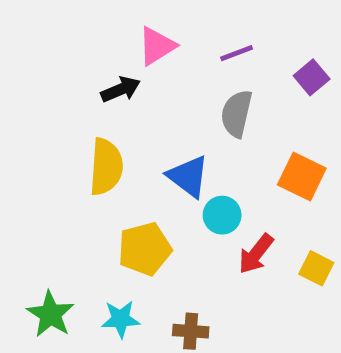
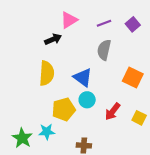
purple square: (312, 77) -> (133, 24), moved
cyan circle: (222, 215) -> (87, 100), moved
cyan star: (121, 319) -> (47, 132), moved

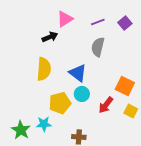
orange square: (133, 77) -> (125, 86), moved

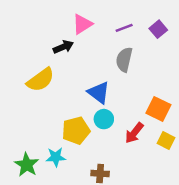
yellow semicircle: (44, 69) -> (41, 80), moved, turned 50

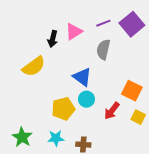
pink triangle: (82, 24) -> (74, 32), moved
purple square: (158, 29) -> (132, 24), size x1.6
black arrow: (63, 47) -> (53, 39), turned 126
cyan star: (56, 157) -> (56, 138), moved

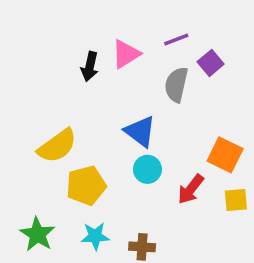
purple square: (132, 24) -> (211, 63), moved, size x0.6
yellow semicircle: (34, 66) -> (57, 146), moved
yellow pentagon: (63, 109) -> (86, 186), moved
yellow square: (138, 117) -> (236, 200), turned -32

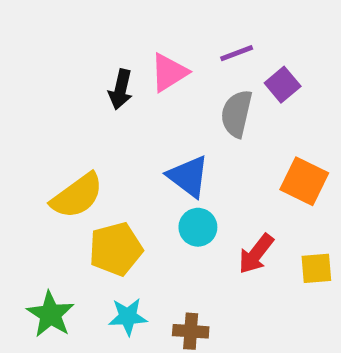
orange square: (225, 155) -> (304, 181), moved

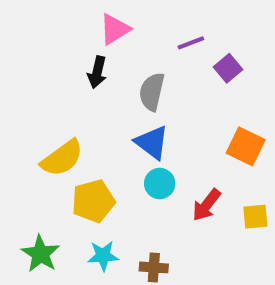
pink triangle: (169, 72) -> (115, 29), moved
gray semicircle: (237, 114) -> (152, 92), moved

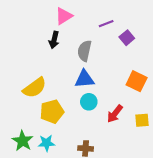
blue triangle: (152, 142) -> (84, 79), turned -42
cyan star: (103, 256) -> (46, 143), moved

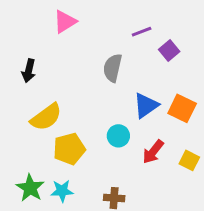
pink triangle: (64, 16) -> (65, 22), moved
black arrow: (54, 40) -> (29, 71), moved
blue triangle: (84, 79) -> (146, 105), moved, turned -30
yellow square: (142, 120) -> (189, 160), turned 32

